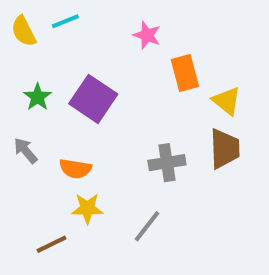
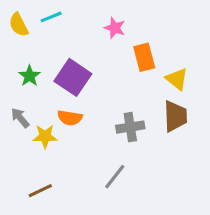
orange semicircle: (75, 169) -> (70, 118), moved
yellow star: (87, 208) -> (45, 136), moved

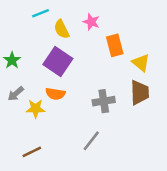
yellow semicircle: (19, 25) -> (62, 29), moved
green star: (29, 76) -> (12, 60), moved
gray arrow: (20, 118) -> (16, 94), turned -91

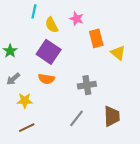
cyan line: (41, 13) -> (34, 11), turned -56
brown trapezoid: (140, 92) -> (112, 116), moved
yellow star: (36, 109) -> (25, 101), moved

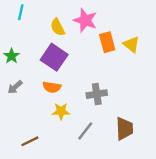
cyan line: (34, 11) -> (21, 12), moved
pink star: (77, 19) -> (85, 20), size x1.5
yellow triangle: (118, 53) -> (131, 44), moved
yellow star: (25, 101) -> (61, 111), moved

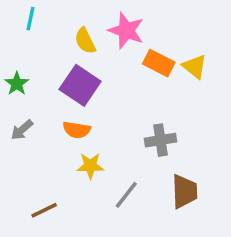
orange rectangle: (107, 42) -> (159, 63), turned -48
gray cross: (97, 94) -> (160, 140), moved

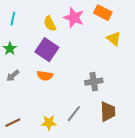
cyan line: (30, 19) -> (13, 19), moved
orange rectangle: (159, 63) -> (103, 13), moved
yellow star: (90, 166) -> (49, 123), moved
brown line: (44, 210) -> (13, 123), moved

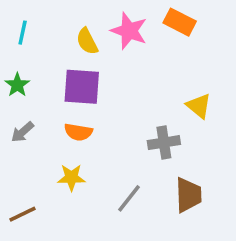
yellow triangle: (114, 39) -> (199, 106), moved
purple square: (47, 50) -> (82, 87), turned -30
yellow star: (49, 123) -> (71, 177), moved

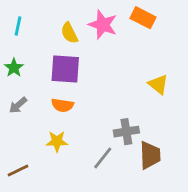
gray cross: (164, 143) -> (126, 132), moved

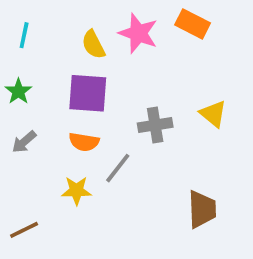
gray cross: (126, 132) -> (155, 125), moved
gray line: (103, 158) -> (118, 168), moved

